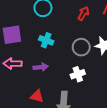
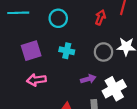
purple arrow: (41, 67) -> (88, 79), moved
white cross: (78, 74) -> (114, 89), moved, size x1.5

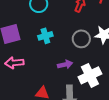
cyan cross: (67, 51) -> (45, 36), turned -32

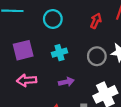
purple arrow: (65, 65) -> (66, 82), moved

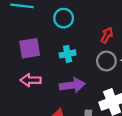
red arrow: (96, 21) -> (107, 35), moved
purple arrow: (66, 82) -> (72, 85), size x1.5

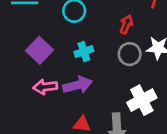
purple square: (30, 48) -> (39, 50), turned -30
purple arrow: (72, 85) -> (78, 85), moved

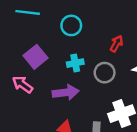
gray circle: (130, 54) -> (105, 73), moved
pink arrow: (45, 87) -> (23, 84), moved, turned 35

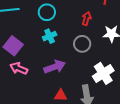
purple square: (35, 57) -> (13, 46), moved
cyan cross: (75, 63) -> (50, 36), moved

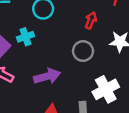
cyan cross: (50, 36) -> (26, 37), moved

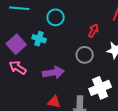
cyan cross: (26, 37) -> (39, 39), turned 32

